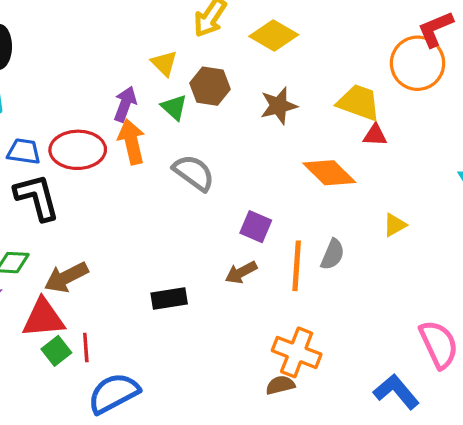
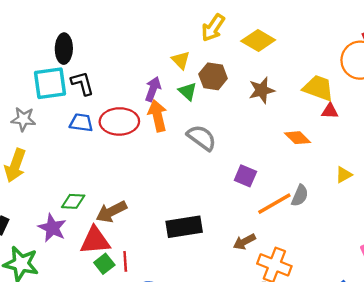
orange diamond: (329, 173) -> (298, 138), size x0.7
black L-shape: (37, 197) -> (82, 83), moved, size x0.7
orange line: (297, 266) -> (274, 204), turned 56
brown arrow: (241, 272) -> (244, 242), moved
black rectangle: (169, 299) -> (184, 227), size x1.4

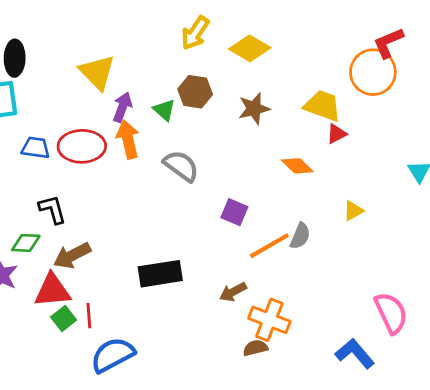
yellow triangle: (181, 60) -> (97, 72), moved, size x1.6
black L-shape: (82, 83) -> (52, 209), moved
red triangle: (330, 111) -> (337, 134), turned -30

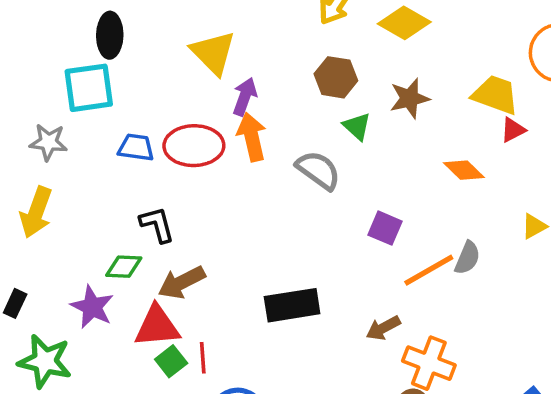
green triangle: (164, 110) -> (357, 126), moved

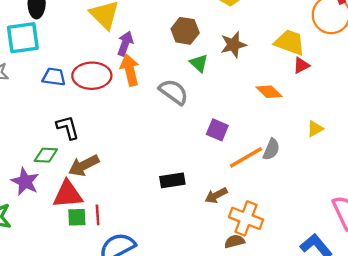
black rectangle: (292, 305) -> (172, 180), moved, size x0.7
green square: (171, 361) -> (77, 217), turned 36

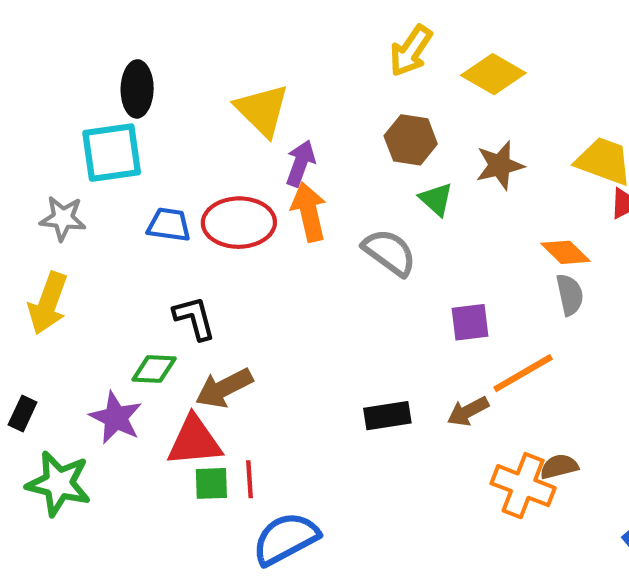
purple square: (217, 130) -> (470, 322), turned -30
gray semicircle: (271, 149) -> (570, 295), moved, turned -35
brown arrow: (216, 195) -> (468, 411), moved
brown semicircle: (235, 241) -> (559, 467), moved

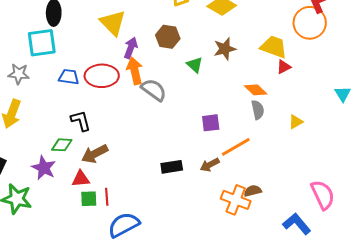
brown hexagon: (411, 140) -> (168, 37), moved
gray semicircle: (389, 252) -> (154, 90), moved
red triangle: (194, 441) -> (81, 179), size x0.7

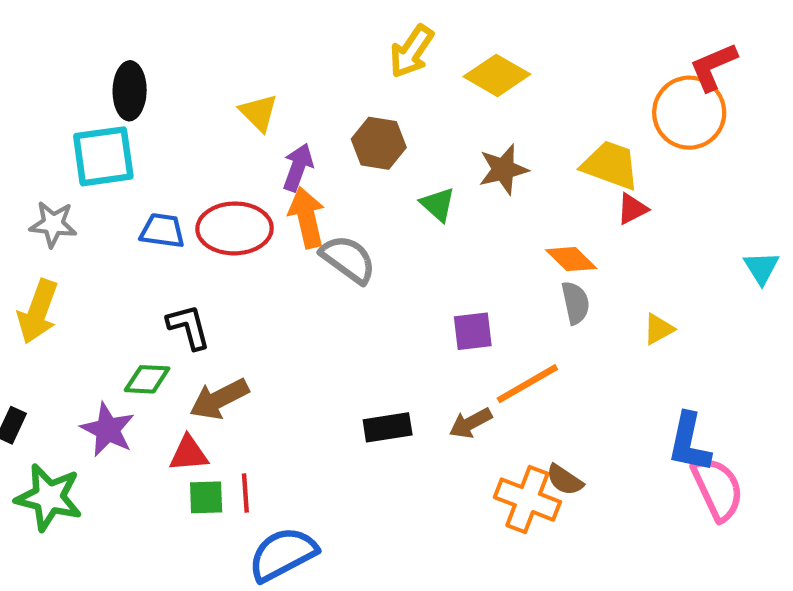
yellow triangle: (113, 23) -> (259, 113), size x0.7
brown semicircle: (253, 191) -> (565, 480), turned -132
blue L-shape: (297, 224) -> (689, 443), moved, turned -128

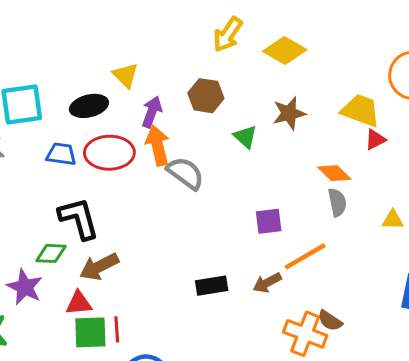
black ellipse: (130, 91) -> (89, 106), moved, turned 75
black L-shape: (189, 327) -> (79, 218), size x1.4
yellow triangle: (659, 329) -> (393, 220), turned 30
green square: (206, 497) -> (90, 332), size x1.4

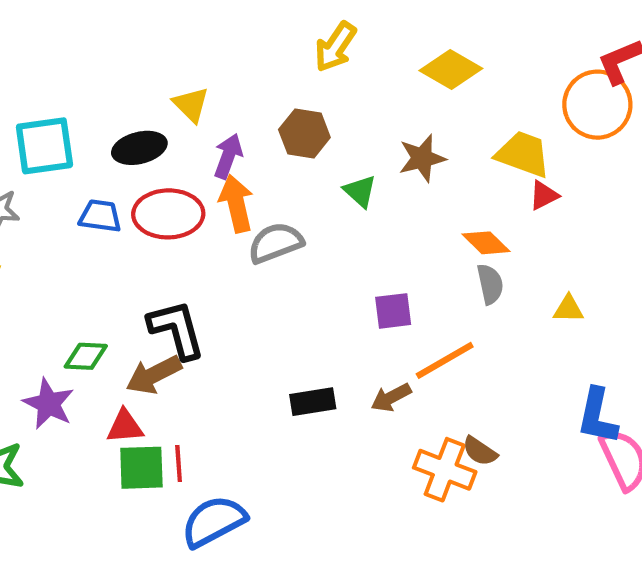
yellow diamond: (285, 50) -> (451, 70), moved
gray semicircle: (185, 173) -> (276, 243), turned -57
black L-shape: (79, 218) -> (177, 329), moved

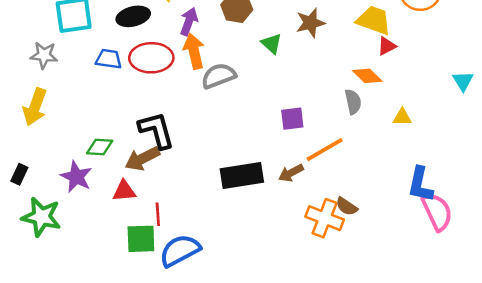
orange diamond: (486, 243) -> (367, 76), moved
black rectangle: (313, 402) -> (242, 175), size x1.5
green square: (141, 468) -> (141, 239), moved

